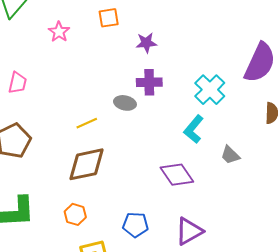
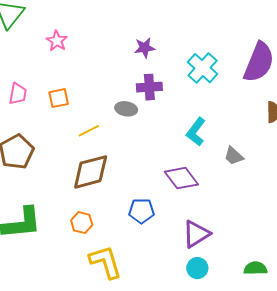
orange square: (109, 18) -> (59, 98), moved
cyan cross: (210, 90) -> (203, 68), moved
blue pentagon: (136, 225) -> (141, 211), moved

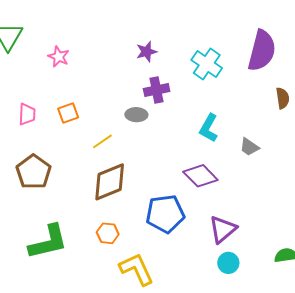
blue pentagon: (141, 211) -> (165, 214), size x1.5

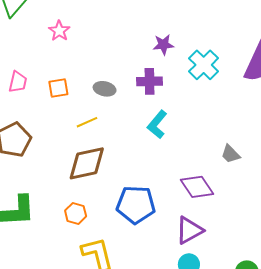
purple star: (147, 52) -> (163, 45), moved
gray ellipse: (136, 115) -> (105, 89), moved
cyan L-shape: (209, 128) -> (157, 124), moved
purple diamond: (200, 176) -> (197, 187), moved

